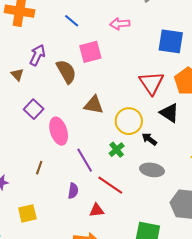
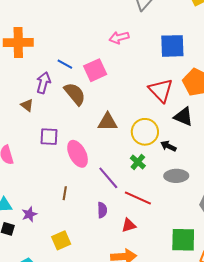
blue line: (72, 21) -> (65, 64), moved
purple square: (34, 109) -> (49, 137), turned -30

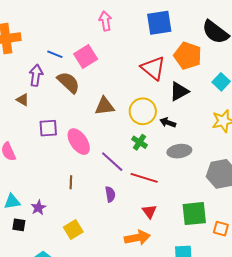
pink arrow: (119, 38) -> (105, 21), turned 102
black triangle: (183, 117) -> (179, 91), turned -45
red triangle: (129, 225) -> (149, 211), moved, turned -42

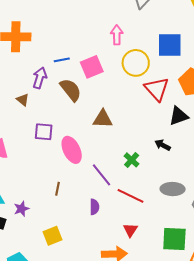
blue line: (55, 54) -> (62, 60), turned -42
yellow circle: (143, 111) -> (136, 63), moved
gray ellipse: (179, 151) -> (173, 189), moved

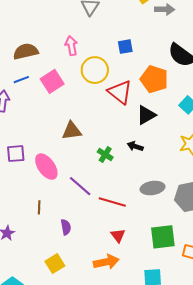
blue square: (170, 45) -> (125, 47), size x0.6
brown semicircle: (71, 90) -> (26, 51), moved, turned -55
green cross: (132, 160) -> (105, 154), moved
purple semicircle: (94, 207) -> (66, 227), moved
yellow square: (52, 236) -> (55, 264), moved

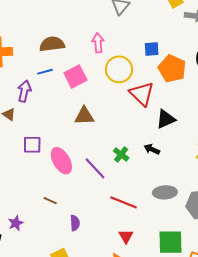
orange pentagon: (154, 79) -> (172, 69), moved
brown triangle: (72, 131) -> (84, 116), moved
purple line: (80, 186) -> (95, 168), moved
brown line: (39, 207) -> (50, 201), turned -72

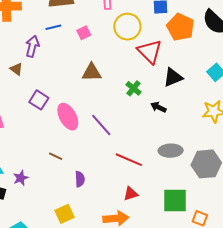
pink square: (75, 77) -> (84, 33), size x0.6
purple square: (32, 145) -> (39, 100), turned 30
green cross: (121, 154) -> (133, 88), moved
red triangle: (126, 236) -> (131, 194), turned 42

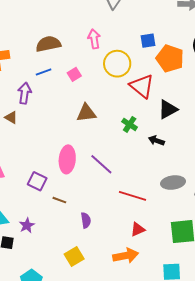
purple square: (39, 100) -> (37, 181), moved
pink ellipse: (68, 117) -> (67, 159), turned 40

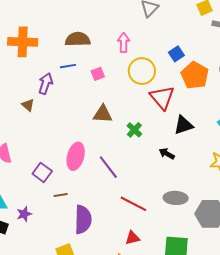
blue square: (148, 41) -> (176, 54), turned -35
green cross: (130, 124) -> (134, 130), moved
brown line: (59, 200) -> (61, 195), turned -40
purple semicircle: (86, 220) -> (83, 220), size x1.8

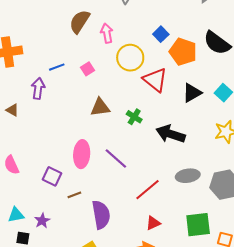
brown semicircle: (78, 39) -> (80, 22), moved, turned -45
brown triangle: (28, 105) -> (12, 110), moved
black triangle: (183, 125) -> (192, 93), moved
black arrow: (167, 154) -> (171, 134), size x1.8
red line: (133, 204) -> (147, 190), turned -56

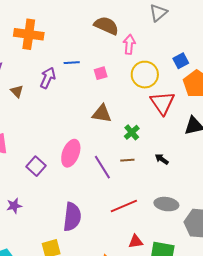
brown semicircle: (80, 22) -> (106, 26), turned 65
black arrow: (171, 134) -> (162, 159), size x0.5
brown line: (74, 195) -> (127, 160), moved
red triangle: (153, 223) -> (136, 242), moved

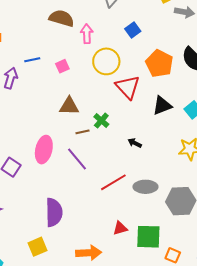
blue square: (181, 61) -> (133, 30), moved
brown line: (127, 160) -> (83, 132), moved
red line: (124, 206) -> (113, 182), moved

